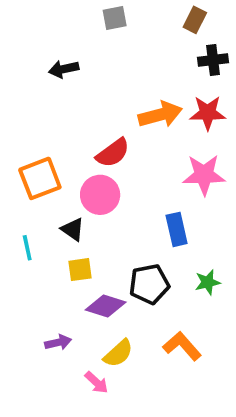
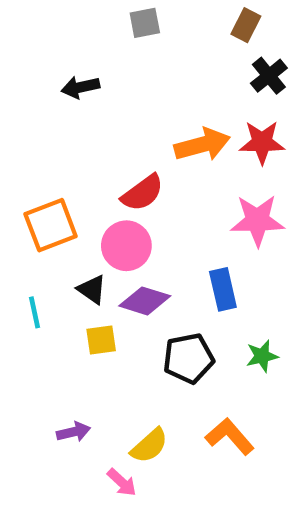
black cross: (213, 60) -> (269, 76), turned -32
purple diamond: (106, 306) -> (145, 301), moved

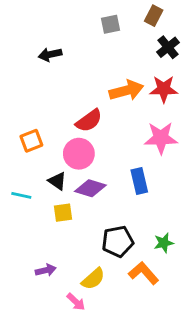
gray square: (145, 23) -> (110, 24), moved
orange square: (51, 225) -> (31, 141), size x0.7
cyan line: (34, 312) -> (21, 195), turned -66
green star: (262, 356) -> (164, 243), moved
black pentagon: (188, 358) -> (118, 241), moved

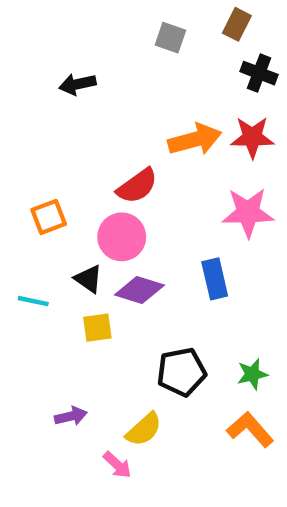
gray square: (110, 24) -> (170, 38), turned 30
black cross: (168, 47) -> (259, 73), turned -30
orange L-shape: (144, 273) -> (250, 429), moved

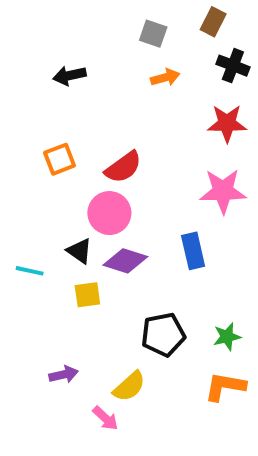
orange arrow: (195, 139) -> (165, 78), moved, size x0.6
orange square: (49, 217) -> (60, 159), moved
orange L-shape: (250, 429) -> (225, 386), turned -39

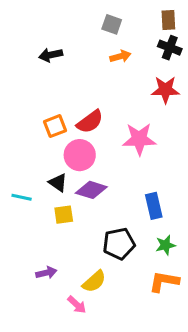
brown rectangle: (213, 22) -> (168, 20), moved, turned -30
orange square: (60, 159) -> (55, 126), moved
pink star: (223, 191) -> (139, 139), moved
blue rectangle: (193, 251) -> (154, 206), moved

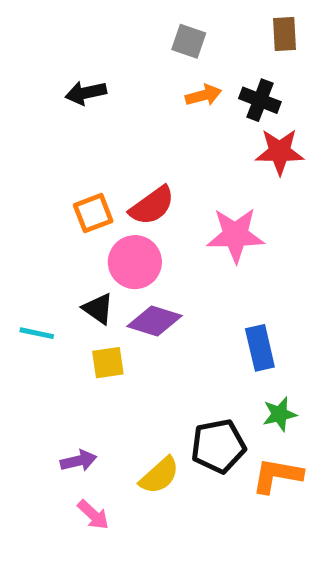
black cross: (170, 48) -> (260, 100), moved
black pentagon: (119, 244) -> (218, 446), moved
pink arrow: (77, 305) -> (93, 515), moved

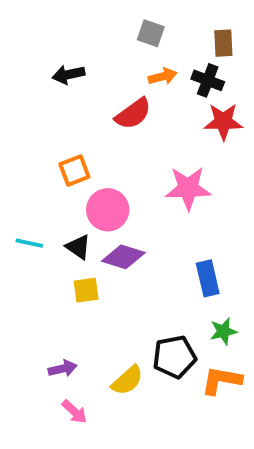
brown rectangle: (284, 34) -> (223, 43), moved
red semicircle: (152, 206) -> (133, 114), moved
cyan line: (37, 333) -> (29, 243), moved

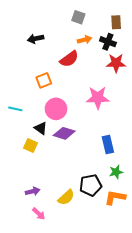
orange square: (74, 171) -> (44, 80), moved
cyan line: (29, 243) -> (15, 109), moved
yellow square: (86, 290) -> (31, 145), moved, turned 32

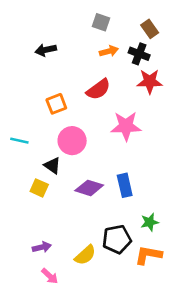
brown rectangle: (116, 22) -> (150, 29), turned -32
red semicircle: (69, 59) -> (98, 89), moved
purple diamond: (64, 133) -> (89, 188), moved
blue rectangle: (108, 144) -> (125, 185), moved

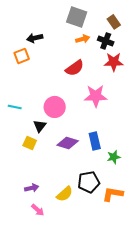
gray square: (101, 22) -> (77, 17), size x1.5
orange square: (56, 104) -> (22, 56), moved
black triangle: (52, 166) -> (40, 126), turned 32
green star: (150, 222) -> (114, 157), moved

